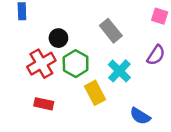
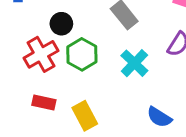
yellow rectangle: (95, 93) -> (85, 116), moved

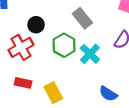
green hexagon: (82, 54) -> (64, 45), moved

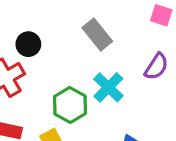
green hexagon: (64, 45) -> (70, 105), moved

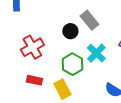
black circle: (28, 44) -> (70, 31), moved

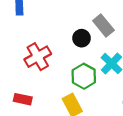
red rectangle: (34, 80) -> (23, 99), moved

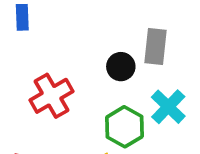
gray rectangle: (103, 25) -> (155, 47), turned 45

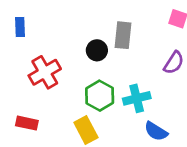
blue rectangle: (22, 17) -> (20, 27), moved
cyan cross: (168, 107) -> (137, 98), moved, turned 32

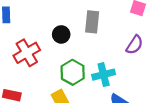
black circle: (97, 50) -> (61, 34), moved

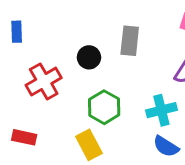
cyan cross: (104, 75) -> (161, 110), moved

